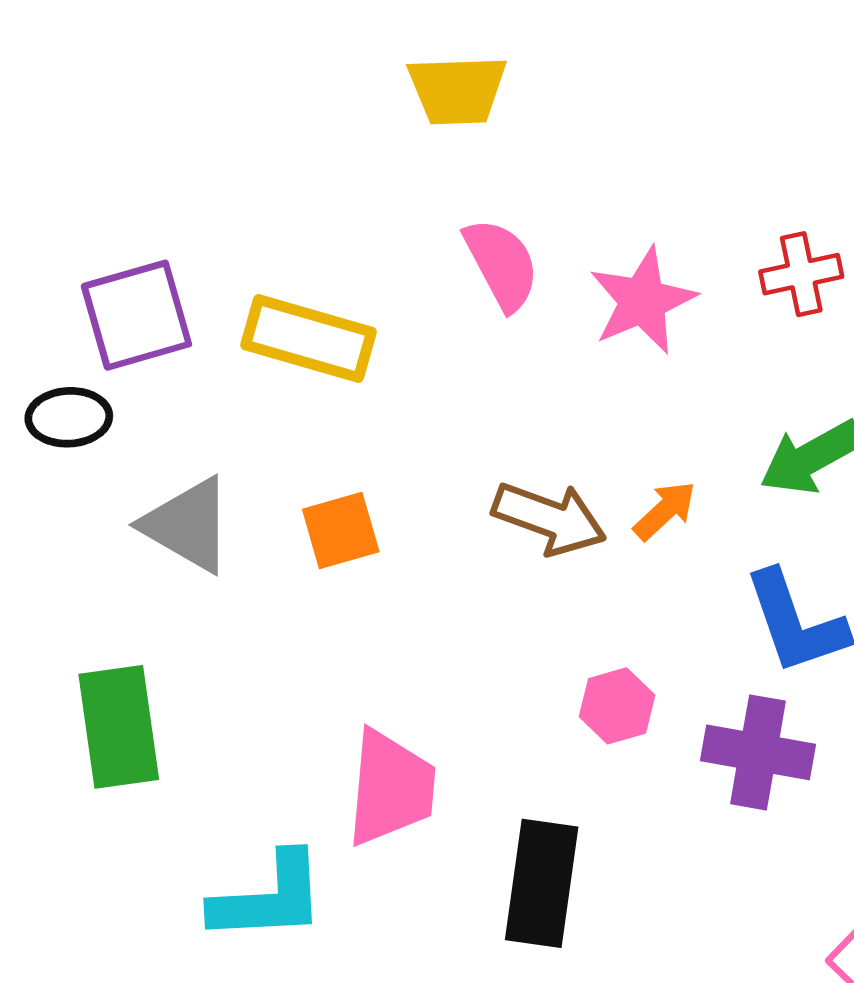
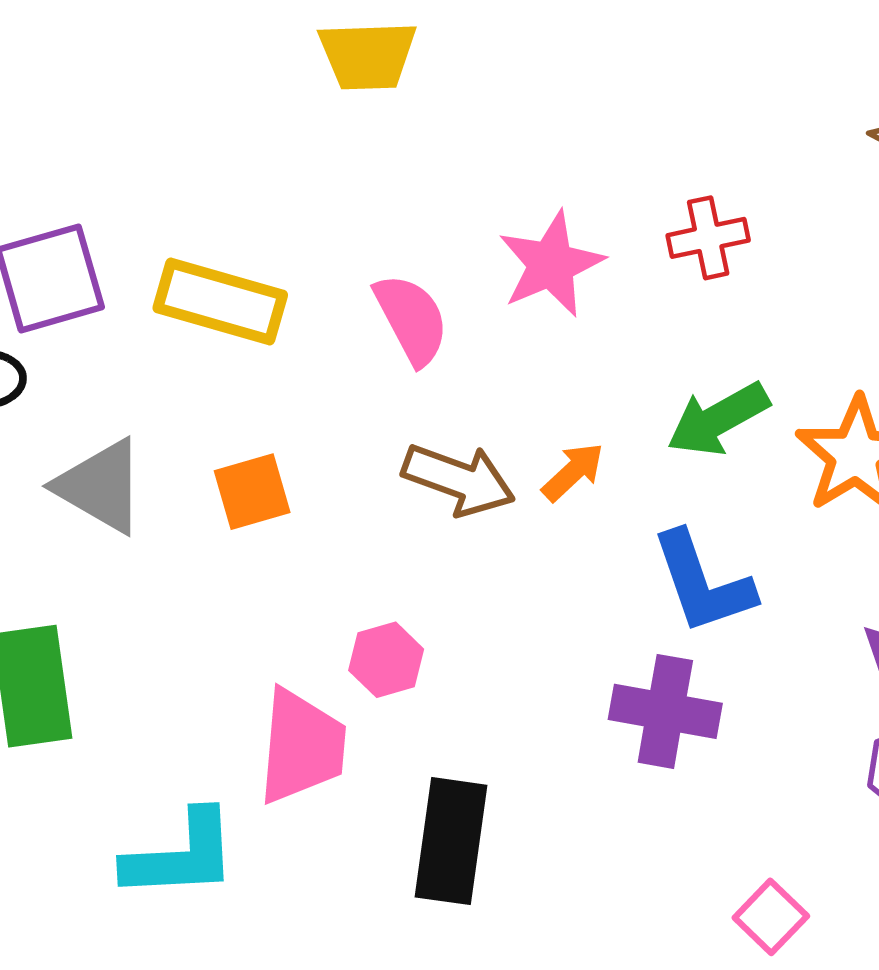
pink semicircle: (502, 264) -> (411, 319), moved
pink hexagon: (617, 706) -> (386, 660), moved

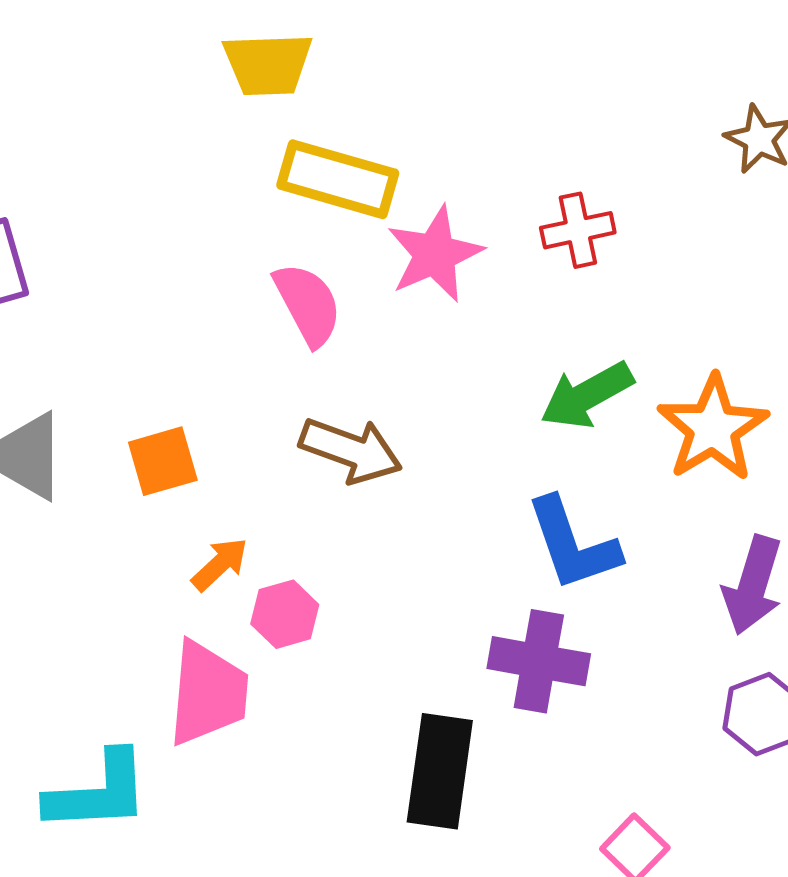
yellow rectangle: (220, 302) -> (338, 179), moved
orange arrow: (573, 472) -> (220, 564), moved
black rectangle: (451, 841) -> (440, 771), moved

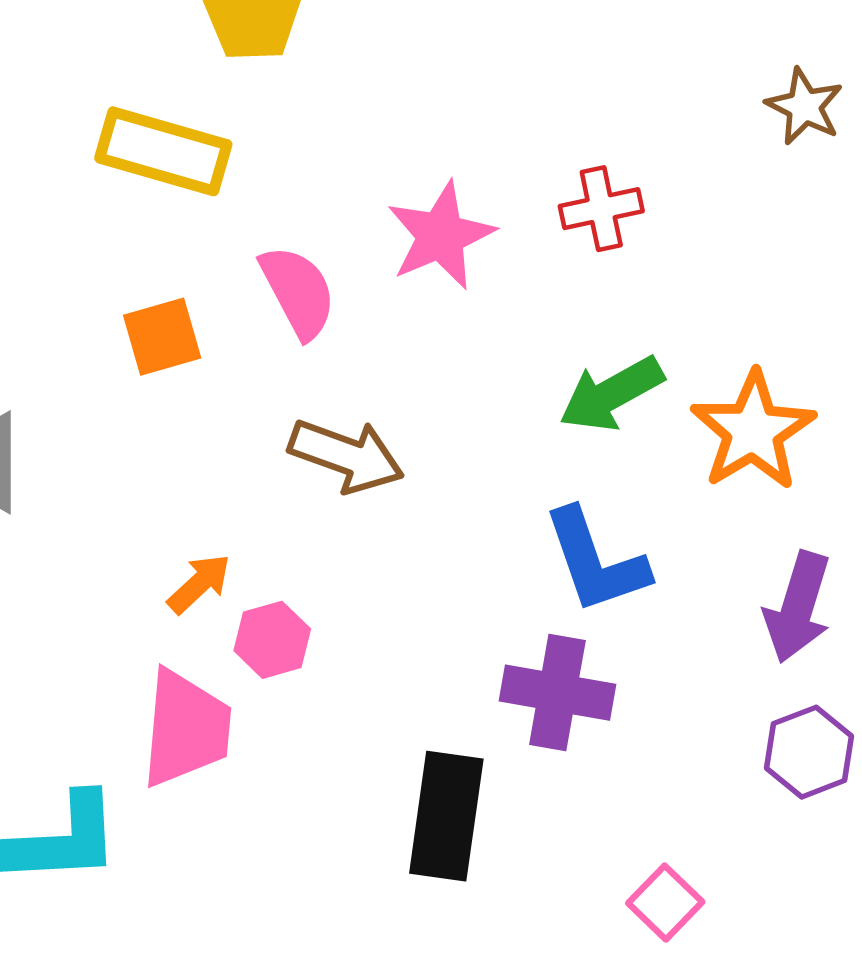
yellow rectangle: (338, 179) -> (163, 151), moved
orange square: (163, 461) -> (162, 337), moved

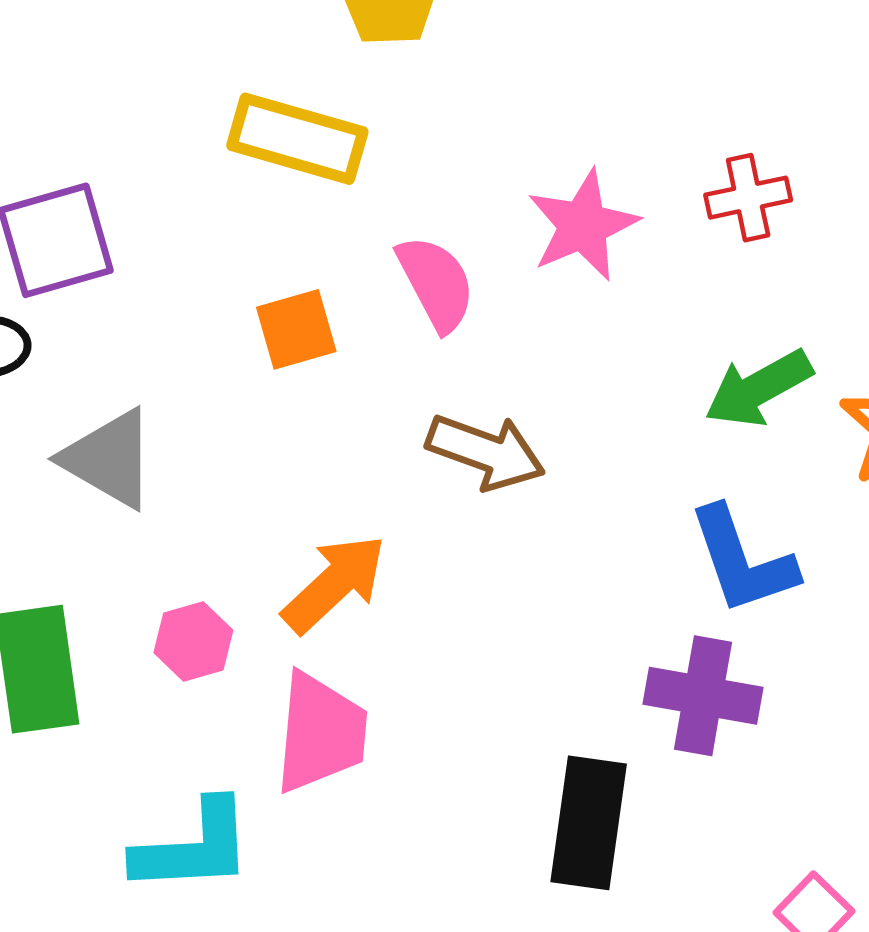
orange arrow: (199, 584) -> (334, 584), size x1.6
pink hexagon: (272, 640) -> (193, 641), moved

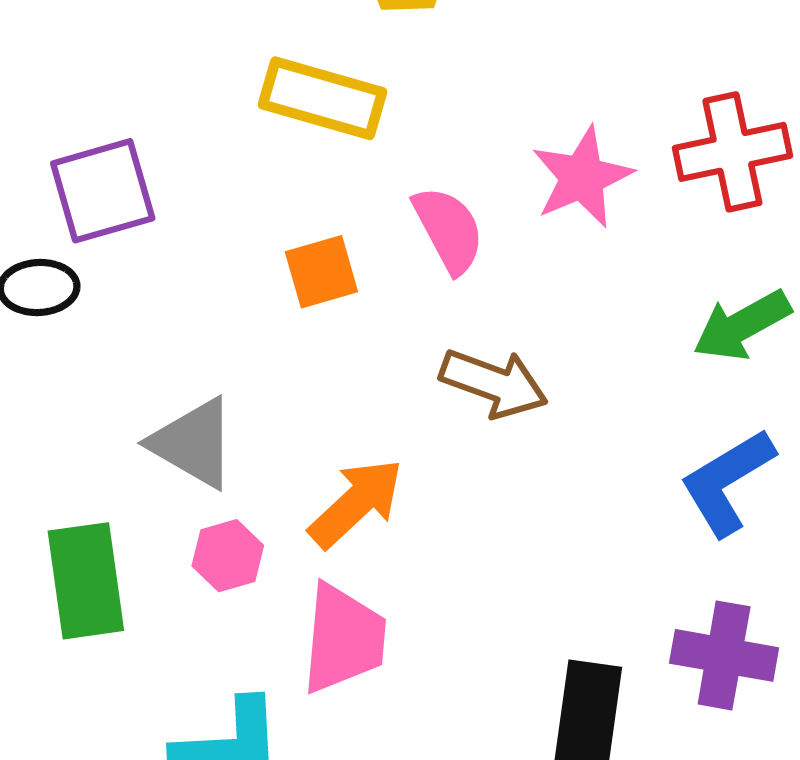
red cross: (748, 198) -> (732, 152), size x1.5
gray triangle: (109, 459) -> (193, 443), moved
blue L-shape: (742, 561) -> (727, 482), turned 78
purple cross: (703, 696) -> (724, 655), moved

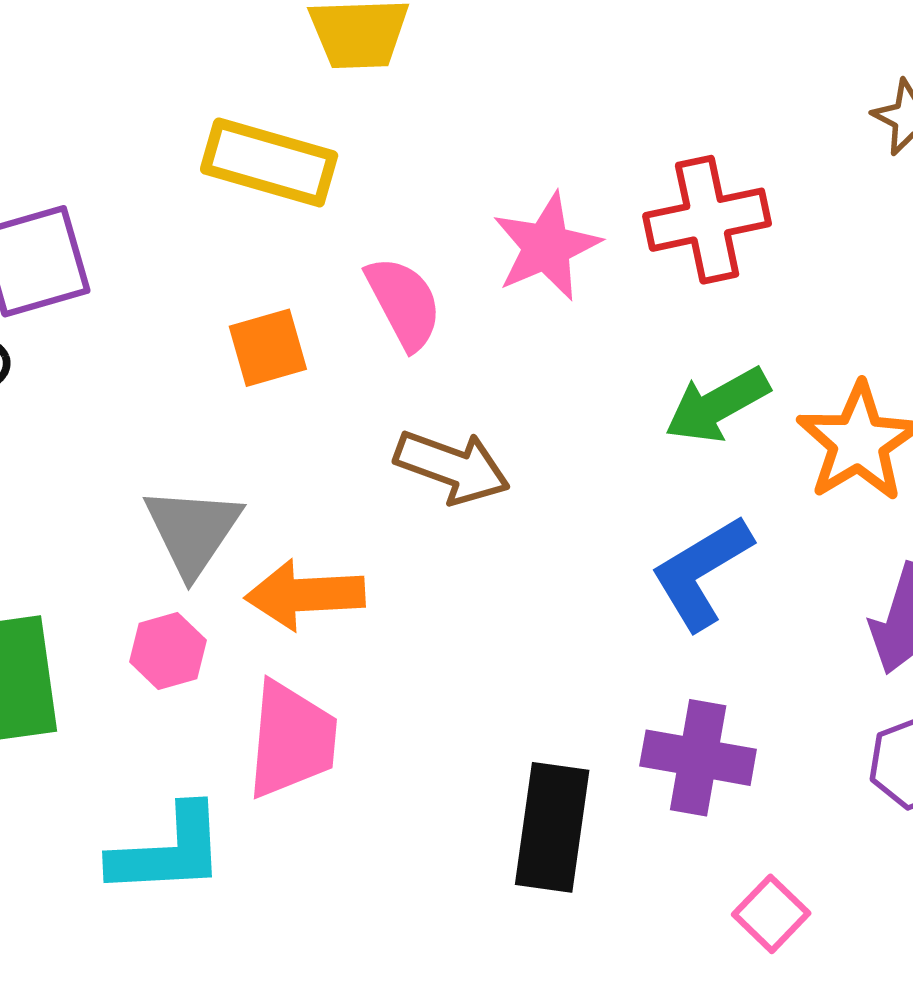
gray triangle: (193, 443) -> (193, 531), moved, turned 34
orange arrow: (356, 503) -> (305, 595), turned -140

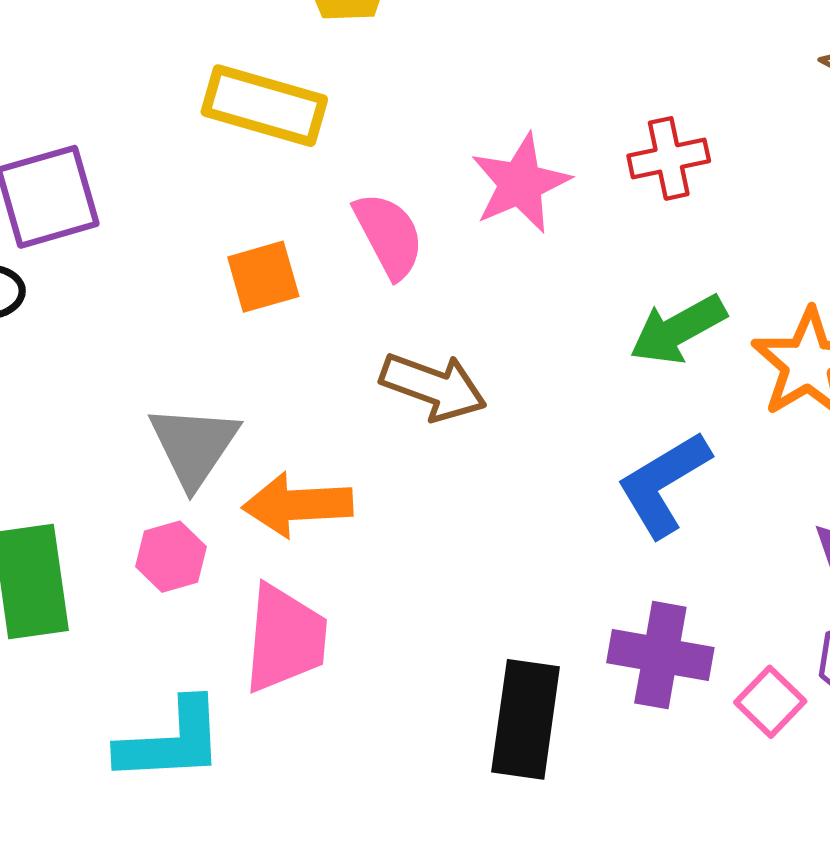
red cross: (707, 220) -> (669, 158), size x0.7
pink square: (771, 914) -> (770, 702), moved

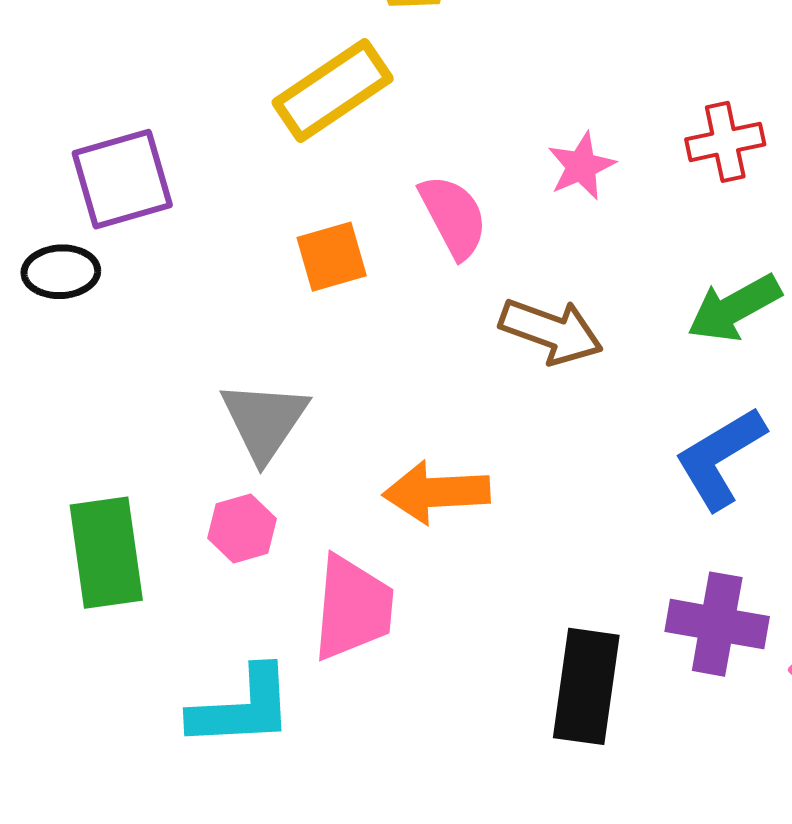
yellow rectangle: (264, 106) -> (333, 91), turned -50
pink star: (520, 183) -> (581, 166), size x0.7
brown arrow: (433, 387) -> (551, 331), moved
orange arrow: (298, 505) -> (436, 492), moved

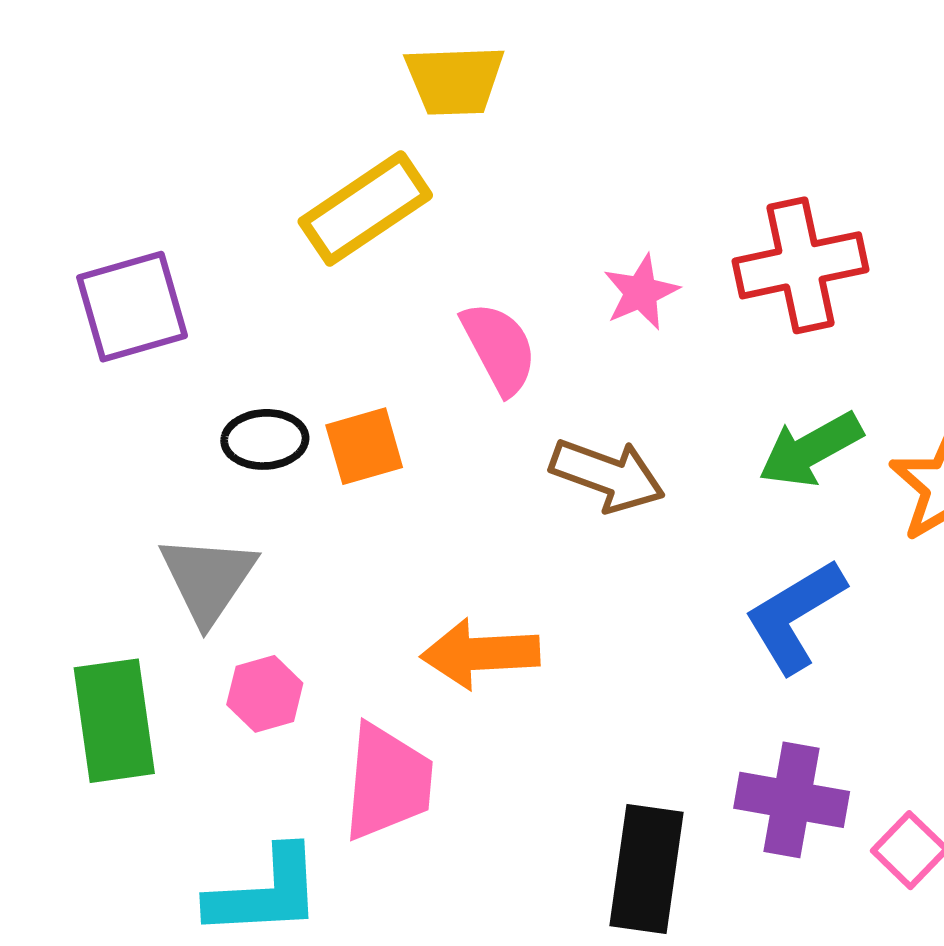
red cross: (725, 142) -> (800, 265), size x1.5
orange square: (332, 257) -> (364, 446), moved
black ellipse: (61, 272) -> (265, 439), moved
gray triangle: (264, 421) -> (208, 579), moved

